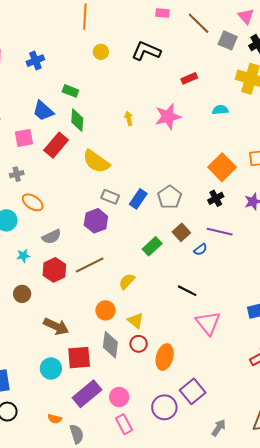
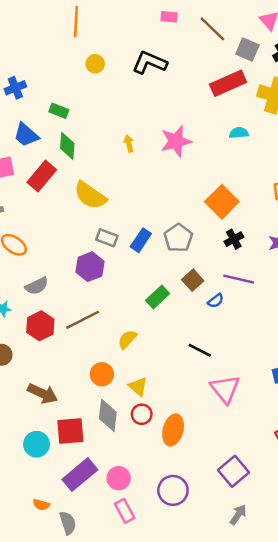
blue cross: (35, 61) -> (15, 88), moved
red rectangle: (189, 78) -> (228, 83), moved, size x1.8
orange square: (222, 167) -> (222, 202), moved
purple square: (193, 391) -> (233, 471), moved

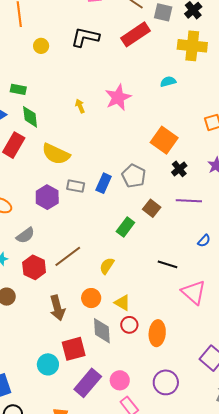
red rectangle: (228, 83) -> (136, 34), moved
purple hexagon: (90, 267) -> (47, 197), moved
blue semicircle: (216, 301) -> (204, 241), moved
brown arrow: (43, 393) -> (57, 308), moved, turned 60

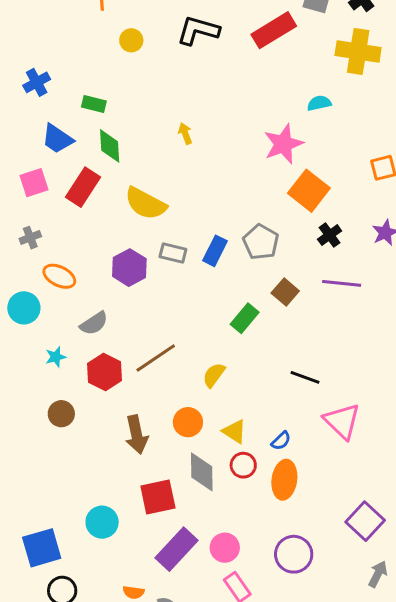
pink star: (118, 97) -> (283, 144), moved
blue semicircle: (204, 241) -> (281, 441), moved
cyan circle: (48, 364) -> (102, 522), moved

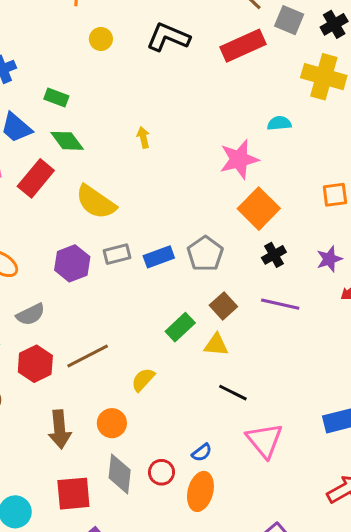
green diamond: (110, 146) -> (67, 141), turned -40
blue rectangle: (215, 251) -> (159, 257), turned 36
gray rectangle: (173, 253) -> (117, 254), turned -35
yellow triangle: (234, 431) -> (216, 345), moved, turned -35

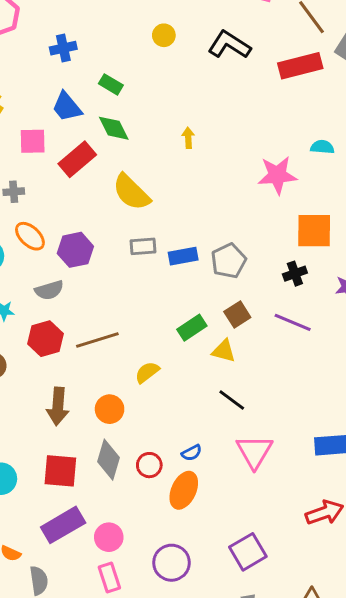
orange square: (259, 209) -> (314, 231), moved, turned 36
purple hexagon: (72, 263) -> (75, 250), moved

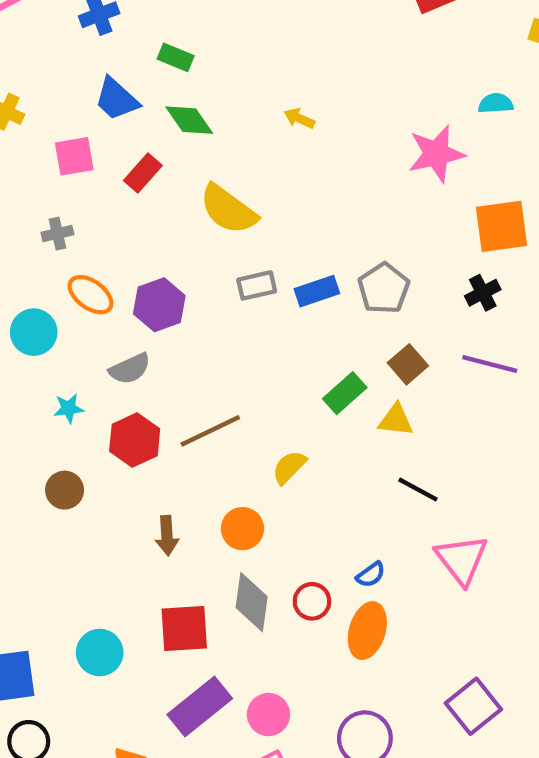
yellow arrow: (188, 138) -> (299, 118), turned -54
red rectangle: (77, 159) -> (143, 173), size x0.7
brown arrow: (58, 406) -> (167, 536), size x0.7

